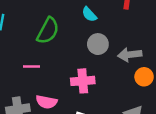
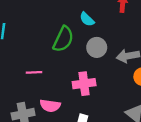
green semicircle: (48, 31) -> (63, 39), moved

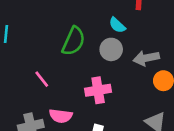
cyan semicircle: (87, 19) -> (117, 25), moved
pink line: (34, 72) -> (42, 79), turned 56

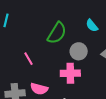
gray circle: (111, 49) -> (79, 51), moved

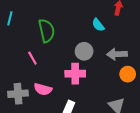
green semicircle: (57, 33) -> (47, 31), moved, turned -45

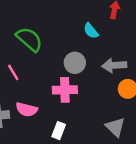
green semicircle: (47, 31) -> (29, 39), turned -35

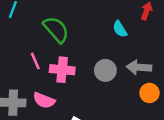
gray circle: (75, 63) -> (105, 70), moved
pink cross: (65, 90) -> (62, 70), moved

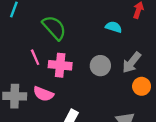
cyan semicircle: (120, 29) -> (114, 27), turned 140
gray arrow: (139, 67) -> (132, 62), turned -55

